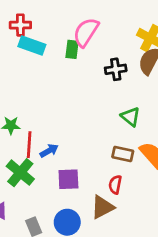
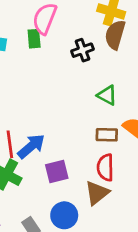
blue arrow: (49, 151) -> (31, 146), size x1.5
red semicircle: (115, 185) -> (105, 167), size x1.4

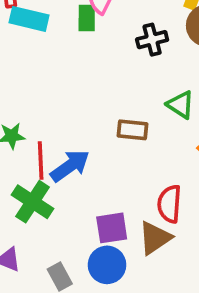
brown rectangle: (107, 135) -> (133, 130), moved
purple square: (57, 172) -> (112, 228), moved

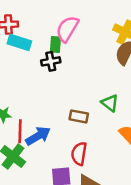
black cross: (152, 40) -> (51, 61), moved
red semicircle: (169, 204) -> (79, 154), moved

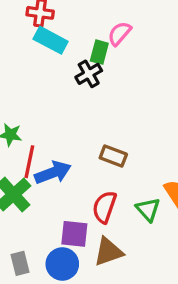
pink semicircle: (67, 29) -> (119, 34), size x0.7
black cross: (51, 61) -> (89, 74), turned -30
green triangle: (110, 103) -> (148, 210), moved

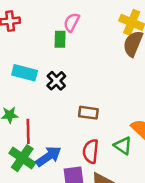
cyan rectangle: (51, 40) -> (25, 73), moved
black cross: (89, 74) -> (56, 81), moved
blue arrow: (53, 173) -> (48, 156), moved

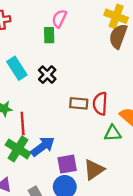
cyan rectangle: (25, 73) -> (17, 68), turned 45
green triangle: (123, 146) -> (113, 133), turned -36
red semicircle: (91, 151) -> (100, 104), moved

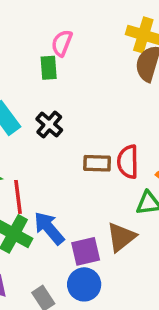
blue arrow: (43, 146) -> (49, 228), turned -90
brown triangle: (94, 170) -> (121, 237), moved

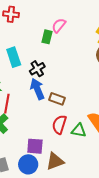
red semicircle: (128, 162) -> (59, 125), moved
blue arrow: (49, 228) -> (37, 89), moved
brown triangle: (121, 237) -> (55, 161), moved

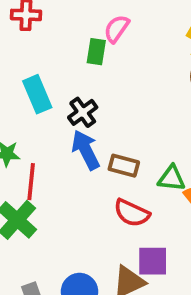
red semicircle: (59, 125) -> (132, 213), turned -78
green triangle: (79, 130) -> (172, 178), moved
purple square: (35, 146) -> (153, 261), moved

